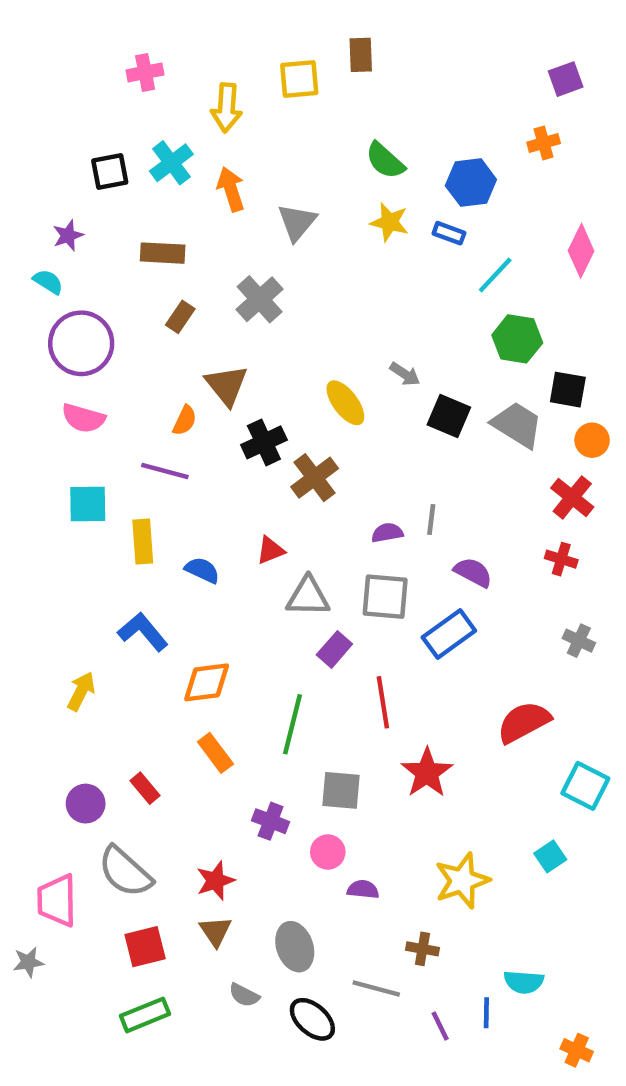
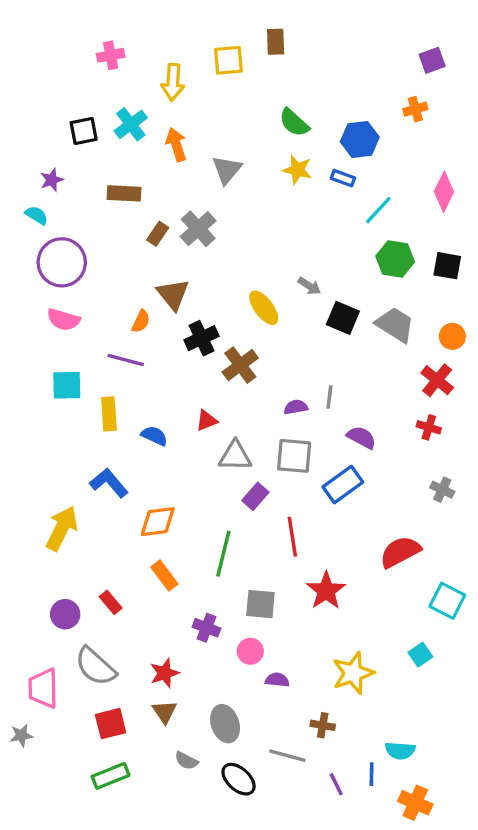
brown rectangle: (180, 317) -> (158, 234), moved
black square: (568, 390) -> (447, 266), moved
yellow arrow: (81, 691) -> (62, 528), size x1.5
orange cross: (577, 1050) -> (415, 803), moved, size x1.4

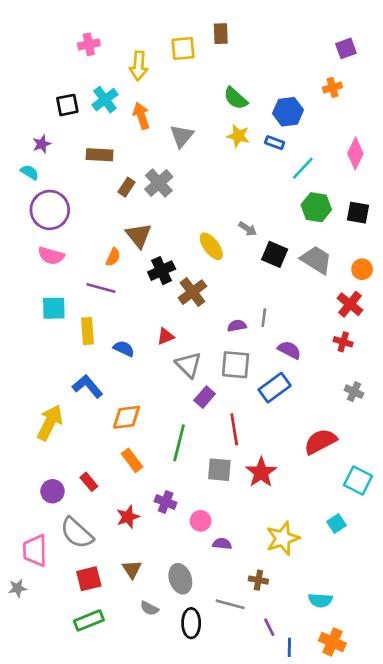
gray triangle: (235, 456) -> (188, 365), turned 44
gray square: (260, 604) -> (219, 470), moved
red star: (164, 673) -> (128, 517), moved
blue line: (372, 774) -> (289, 647), moved
black ellipse: (239, 779) -> (191, 623), turned 48

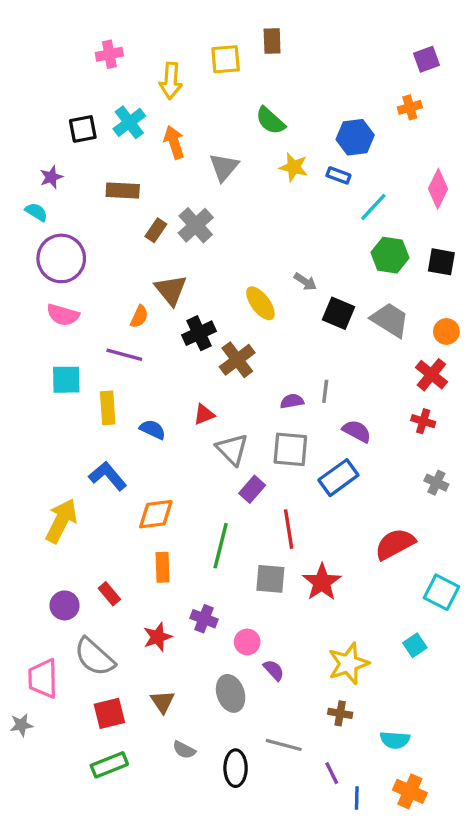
green semicircle: (236, 98) -> (270, 121), moved
orange rectangle: (132, 460) -> (162, 567), turned 35
purple semicircle: (222, 544) -> (274, 670), turned 42
gray ellipse: (180, 579) -> (231, 693), moved
brown cross: (258, 580) -> (340, 713), moved

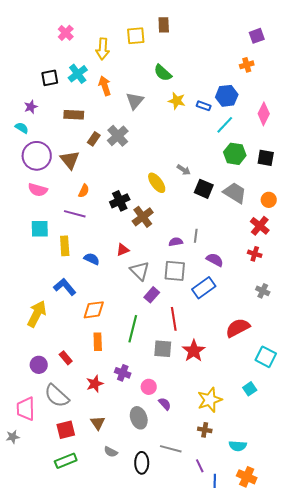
pink cross: (109, 54) -> (66, 33), turned -35
blue hexagon: (355, 137) -> (227, 96), moved
brown triangle: (171, 290) -> (70, 160), moved

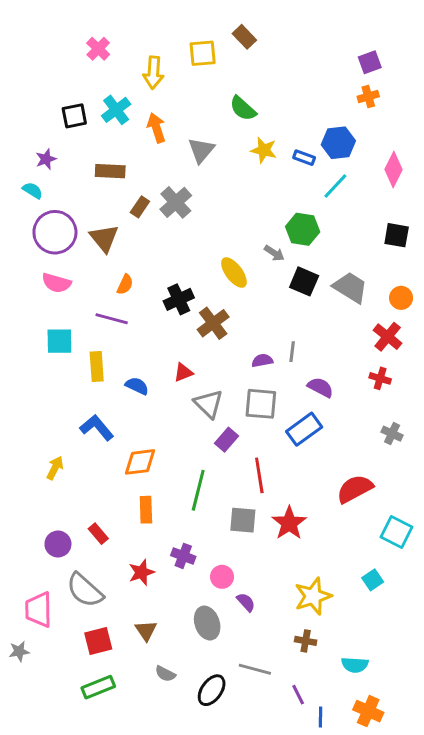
brown rectangle: (164, 25) -> (244, 37), turned -42
purple square: (257, 36) -> (370, 62), moved
green hexagon: (235, 154) -> (303, 229), moved
yellow arrow: (37, 314) -> (55, 468), size x0.6
black ellipse: (142, 463) -> (212, 690), turned 35

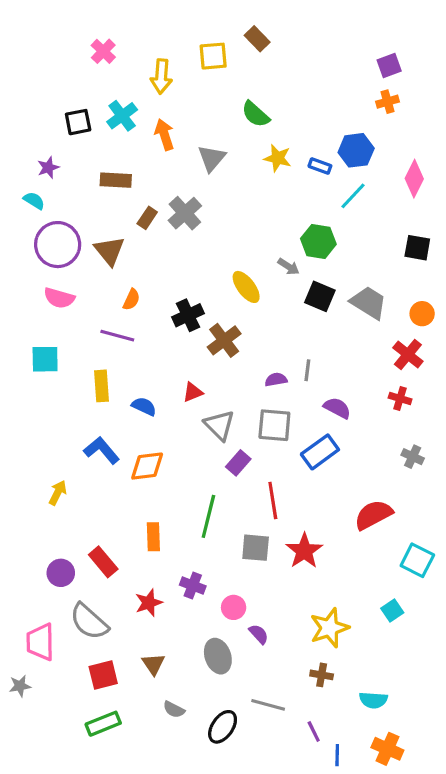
cyan square: (59, 341) -> (45, 359), moved
orange diamond: (140, 462) -> (147, 466), moved
red rectangle: (98, 534) -> (103, 562), size x1.4

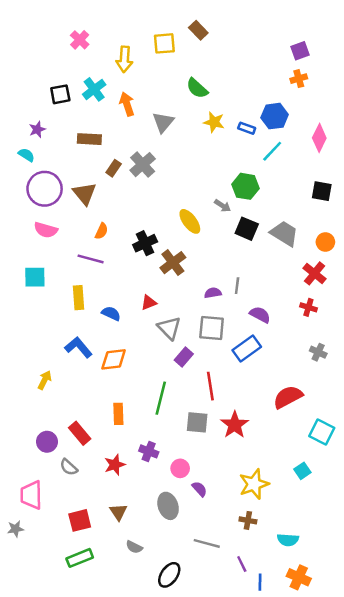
gray semicircle: (89, 622) -> (69, 467), moved, size x0.6
black ellipse: (223, 727) -> (169, 575), moved

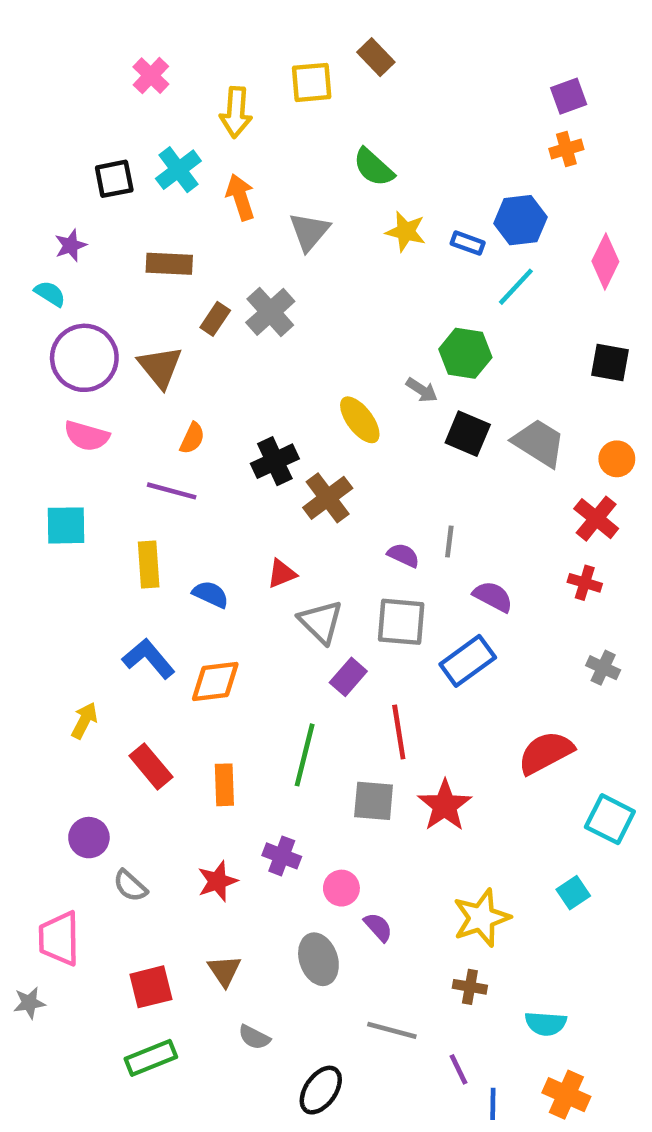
purple semicircle: (213, 293) -> (403, 555), turned 35
red rectangle: (80, 433) -> (151, 766), moved

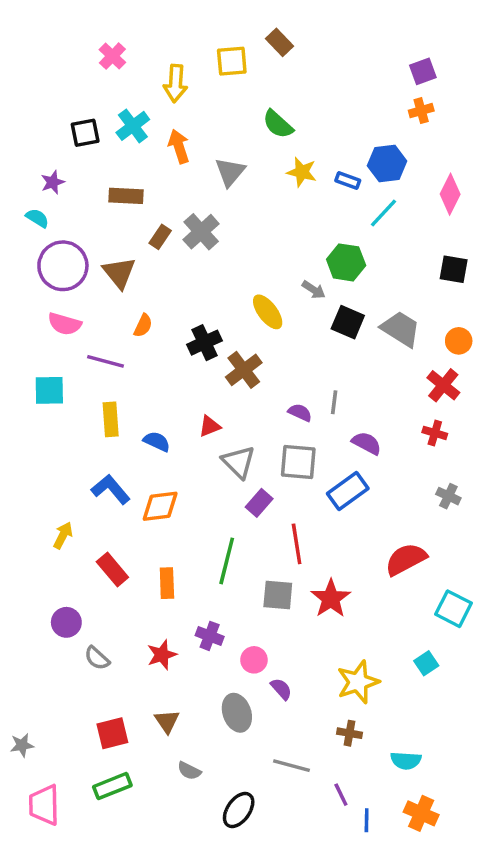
purple line: (172, 491) -> (106, 361), moved
pink trapezoid: (59, 939) -> (44, 805), moved

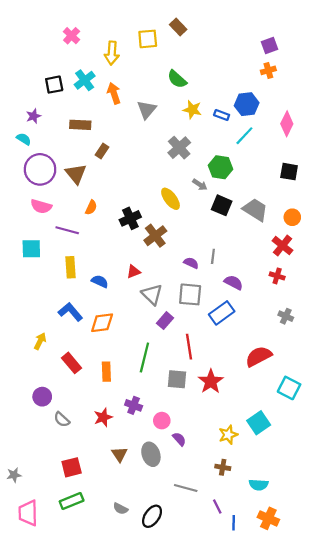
gray cross: (201, 232) -> (179, 148), moved
cyan square: (426, 663) -> (259, 423), moved, size x1.5
yellow star: (358, 682) -> (228, 435), size x0.7
brown triangle: (167, 721) -> (119, 454), moved
gray semicircle: (189, 771) -> (120, 509), moved

